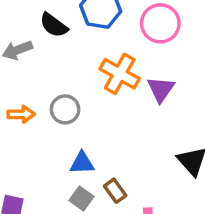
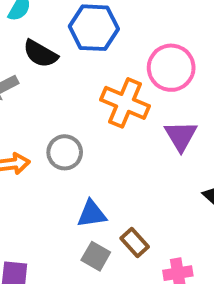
pink circle: (160, 23) -> (171, 68), moved
purple triangle: (161, 89) -> (181, 136), moved

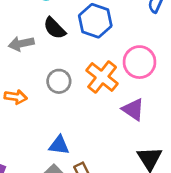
purple triangle: (181, 136) -> (133, 110), turned -40
gray circle: (65, 152) -> (59, 81), moved

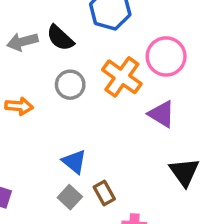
black semicircle: (55, 28) -> (60, 38), moved
blue triangle: (59, 145) -> (74, 162), turned 35

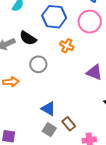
pink circle: (166, 56) -> (90, 22), moved
orange cross: (122, 77) -> (67, 46), moved, size x0.6

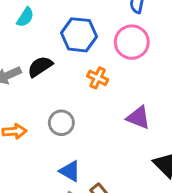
black semicircle: (28, 38) -> (40, 67), turned 114
gray circle: (38, 64) -> (61, 123), moved

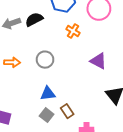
blue triangle: (70, 171) -> (48, 94), turned -42

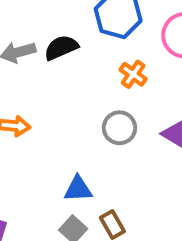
gray circle: (45, 60) -> (119, 128), moved

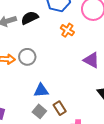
gray circle: (119, 128) -> (27, 57), moved

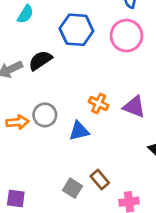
orange cross: (67, 30) -> (99, 103), moved
blue triangle: (41, 90) -> (79, 131), moved

